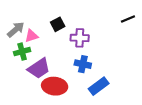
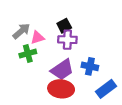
purple cross: (80, 38) -> (67, 40), moved
purple trapezoid: (39, 68) -> (62, 70), moved

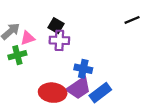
black square: (64, 26) -> (56, 26), turned -32
purple trapezoid: (62, 70) -> (79, 88), moved

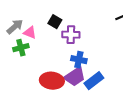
pink triangle: (28, 38) -> (30, 33), turned 40
purple cross: (59, 40) -> (71, 35), moved

